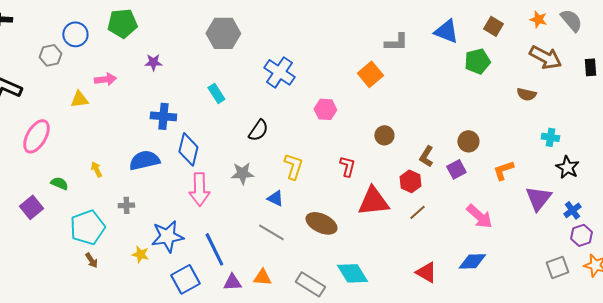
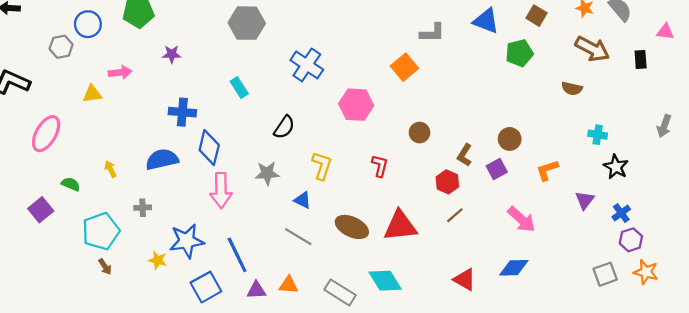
pink hexagon: (325, 109) -> (356, 105), size x1.4
purple triangle: (538, 198) -> (585, 200), size x0.7
red triangle: (373, 201) -> (400, 226), moved

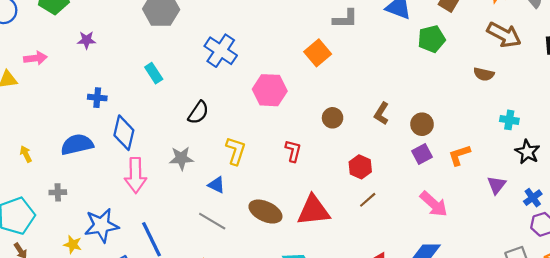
blue cross: (182, 112) -> (97, 98), size x0.7
brown L-shape: (465, 155) -> (382, 114), moved
purple square: (497, 169) -> (422, 154), moved

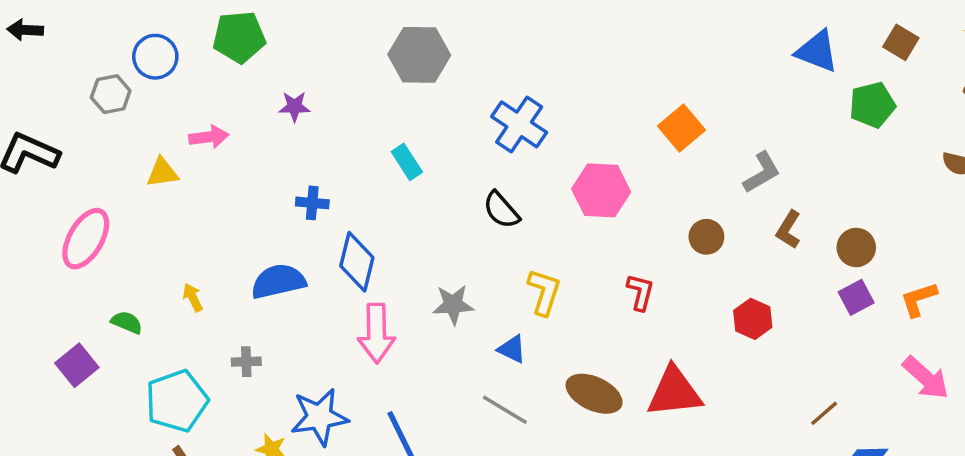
gray L-shape: (345, 19) -> (762, 173), moved, turned -30
black semicircle: (198, 112) -> (501, 210), moved, turned 105
brown line: (368, 200) -> (824, 413), moved
pink arrow: (434, 204) -> (926, 378), moved

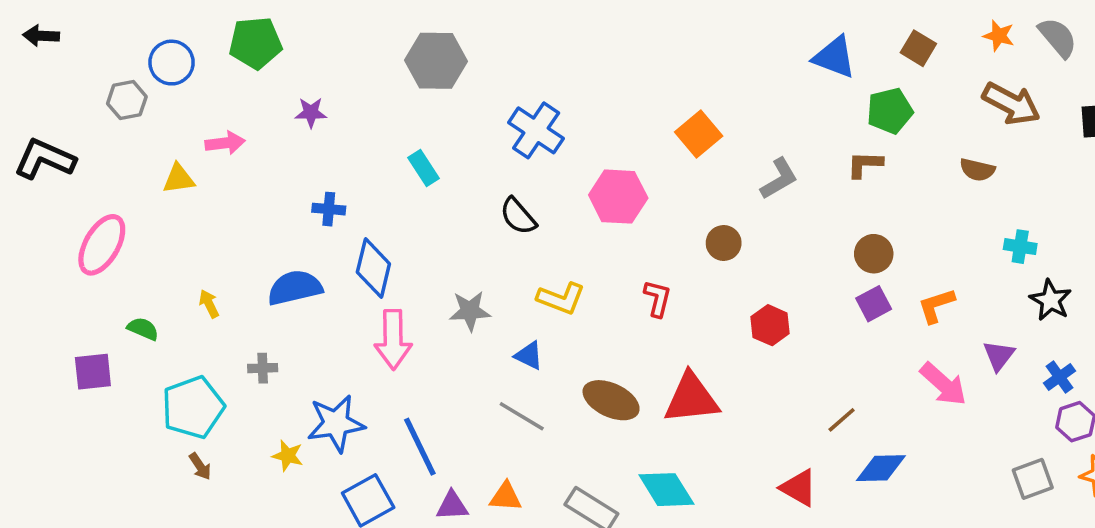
brown L-shape: (788, 230) -> (865, 164), moved, turned 60
yellow L-shape: (544, 292) -> (561, 298), turned 93
purple square: (77, 365) -> (93, 372), turned 33

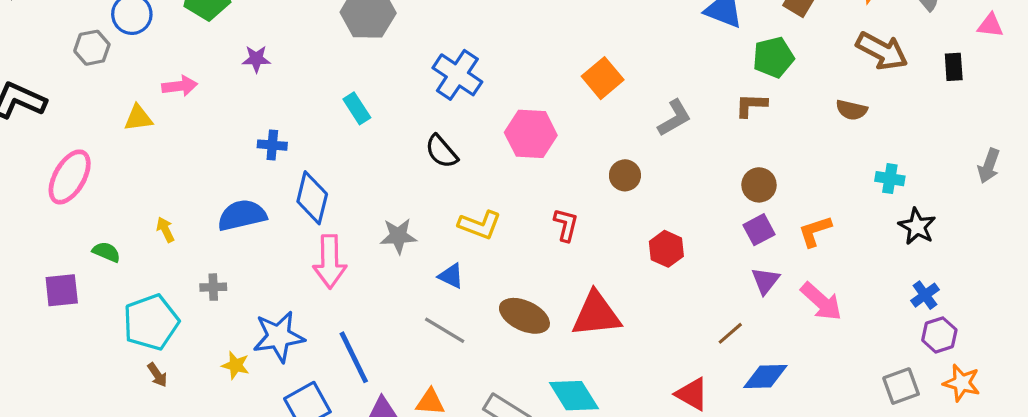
purple triangle: (999, 356) -> (765, 281), moved

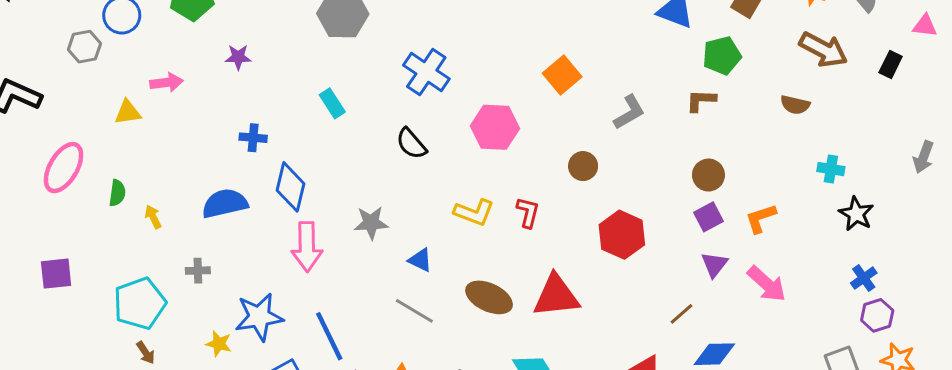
black rectangle: (954, 67) -> (891, 65), turned 30
yellow L-shape: (480, 225) -> (474, 212), moved
red hexagon: (666, 249) -> (622, 235), size x1.4
green semicircle: (106, 252) -> (117, 193), moved, turned 75

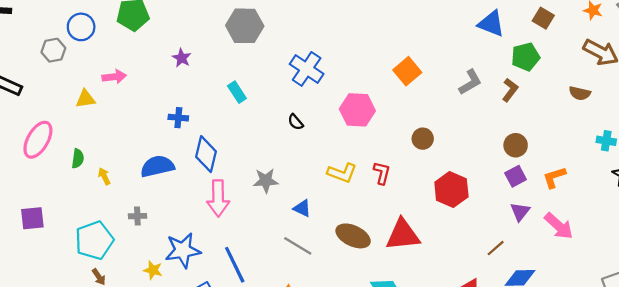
purple star: (238, 57) -> (182, 58), moved, turned 30
brown L-shape: (701, 100) -> (510, 90), turned 125
gray L-shape: (629, 112) -> (470, 82), moved
black semicircle: (411, 144) -> (296, 122), size x0.7

